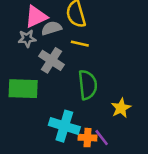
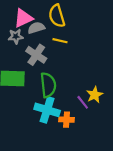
green semicircle: (88, 85) -> (48, 85), moved
purple line: (102, 138) -> (83, 102), moved

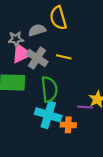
pink triangle: (23, 18) -> (21, 54), moved
yellow line: (60, 41) -> (64, 57), moved
purple line: (83, 102) -> (85, 107), turned -48

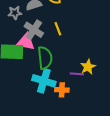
pink triangle: (21, 54) -> (26, 42), moved, turned 36
yellow line: (64, 57) -> (58, 29), turned 56

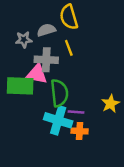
yellow line: (58, 29) -> (69, 48), moved
gray cross: (34, 30) -> (46, 60), turned -30
purple line: (77, 74) -> (76, 112), moved

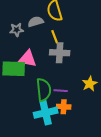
gray cross: (46, 60) -> (60, 53), moved
green semicircle: (59, 93) -> (44, 90), moved
cyan cross: (58, 120) -> (46, 113), moved, turned -30

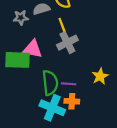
gray cross: (60, 53) -> (67, 43), turned -30
cyan cross: (46, 113) -> (52, 108), turned 35

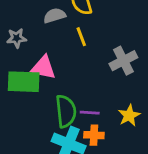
gray star: (21, 18) -> (17, 38), moved
gray cross: (67, 43) -> (123, 61), moved
yellow star: (100, 76) -> (129, 115), moved

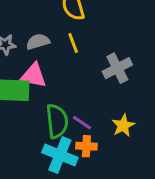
gray semicircle: (55, 16) -> (38, 42), moved
purple line: (90, 113) -> (82, 123), turned 30

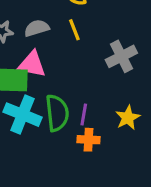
purple line: (82, 123) -> (84, 115), turned 66
cyan cross: (60, 155) -> (23, 115), moved

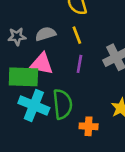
purple line: (84, 115) -> (79, 64), moved

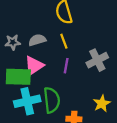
pink triangle: (42, 64) -> (34, 66), turned -45
cyan cross: (34, 105) -> (27, 101), turned -35

